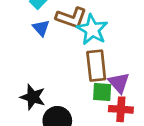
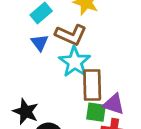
cyan star: (92, 30) -> (75, 62), moved
purple triangle: (119, 83) -> (114, 104), turned -35

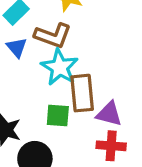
green square: (96, 112) -> (58, 115), moved

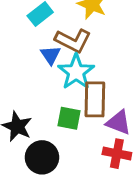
blue triangle: (17, 47) -> (50, 55), moved

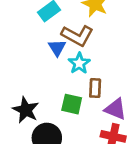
cyan star: (76, 72) -> (79, 63), size x0.7
brown rectangle: (95, 99) -> (95, 88), size x0.6

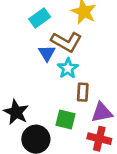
green square: (72, 104) -> (66, 120), moved
purple triangle: (115, 109) -> (102, 112), turned -35

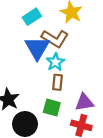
blue triangle: (47, 53) -> (37, 48), size x1.6
brown rectangle: (83, 92) -> (57, 82), moved

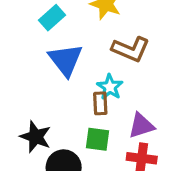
brown L-shape: (55, 38) -> (131, 49), moved
cyan star: (55, 62) -> (110, 87), moved

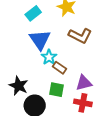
cyan star: (110, 87) -> (49, 57), moved
brown rectangle: (100, 103) -> (60, 68), turned -56

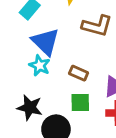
cyan star: (49, 57) -> (40, 65), moved

